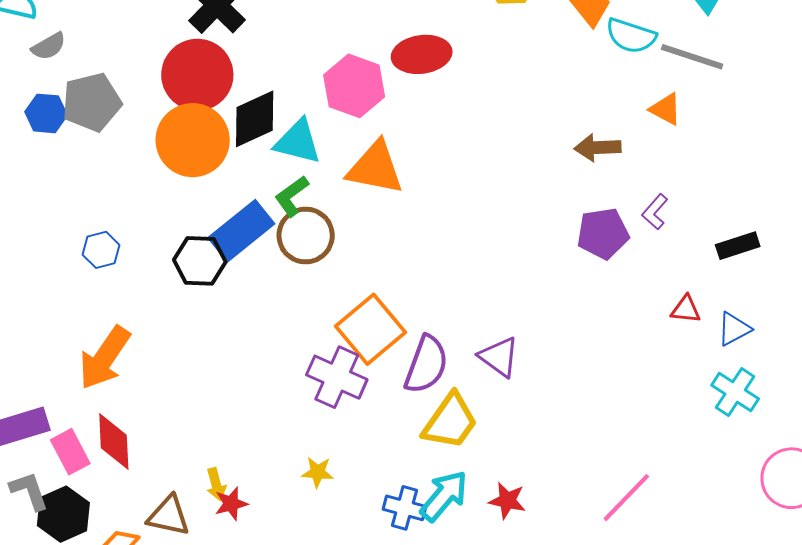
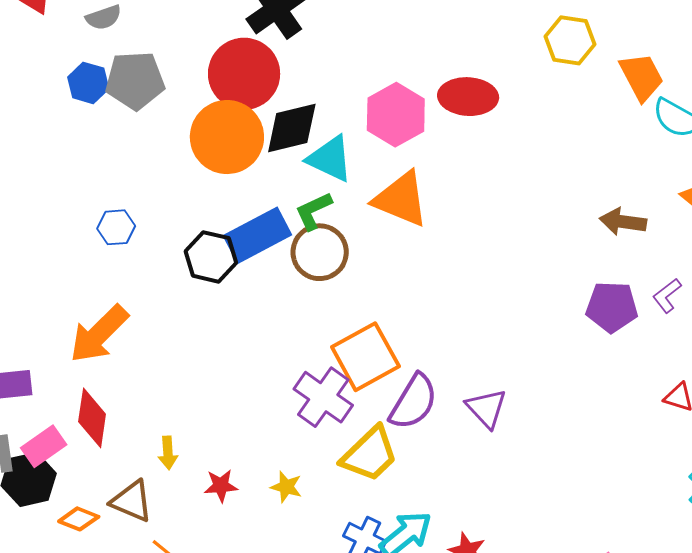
yellow trapezoid: (450, 421) -> (370, 454), moved
pink rectangle: (70, 452) -> (44, 446), moved, turned 72
yellow arrow: (216, 484) -> (168, 453), moved
red star: (231, 504) -> (221, 486), moved

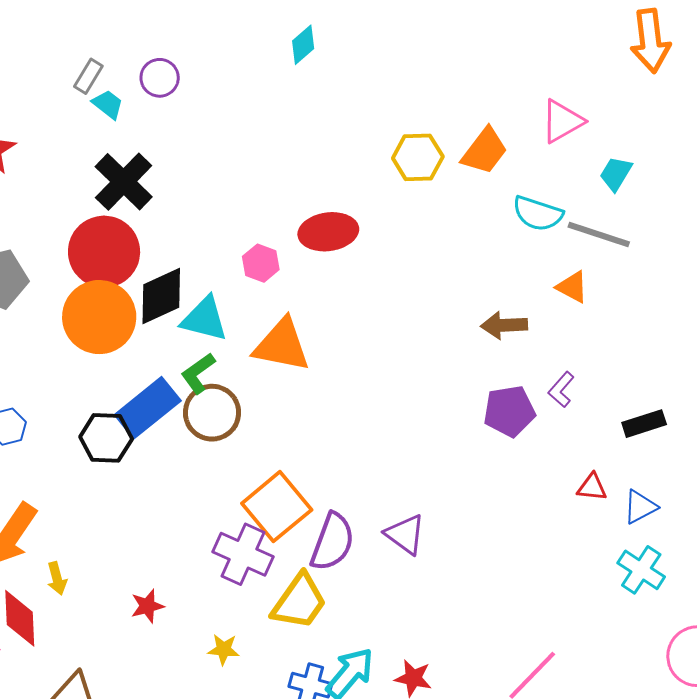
orange trapezoid: (642, 77) -> (485, 151), moved, turned 76
pink hexagon: (396, 115) -> (261, 263), size x0.6
yellow arrow: (168, 453) -> (57, 578), moved
red star: (221, 486) -> (147, 606), moved

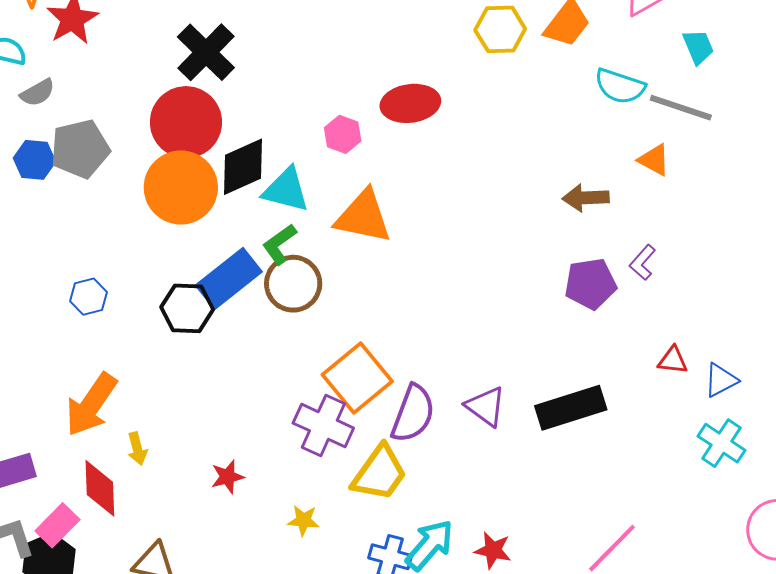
cyan trapezoid: (616, 174) -> (698, 47), turned 126
black rectangle: (644, 424) -> (571, 408), moved, size x1.6

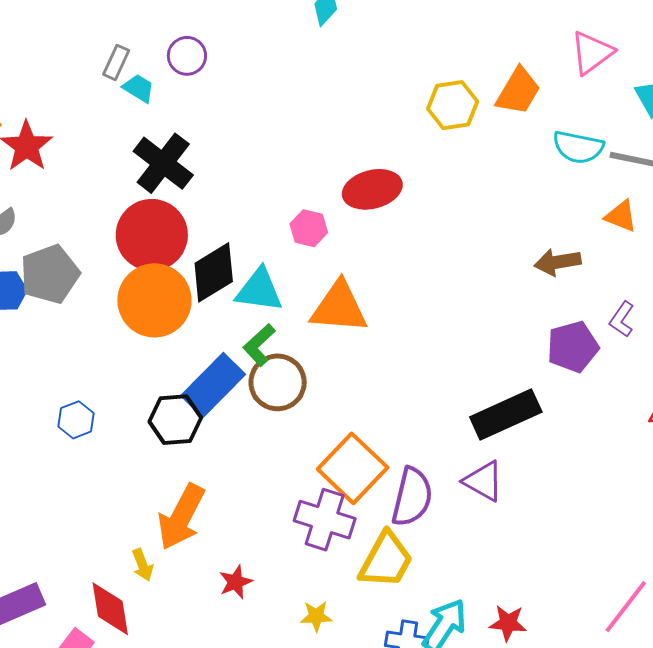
orange arrow: (91, 405) -> (181, 517), moved
black rectangle: (571, 408) -> (506, 415), moved

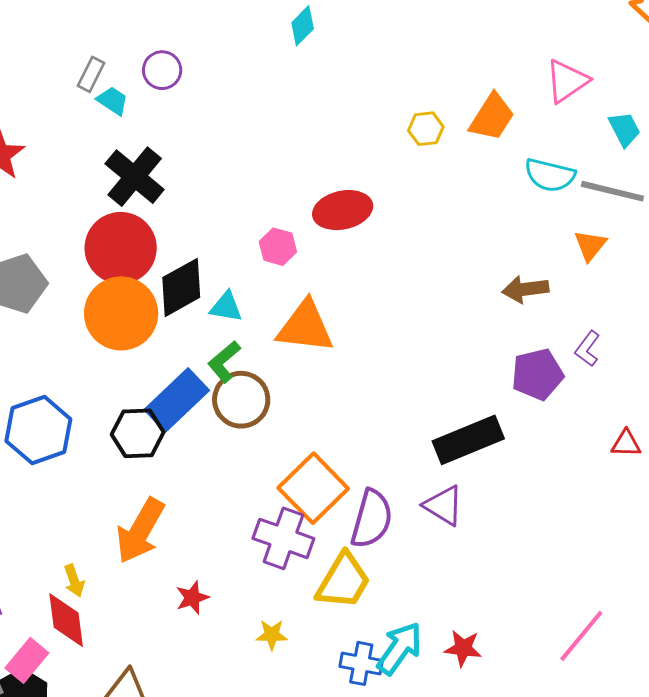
yellow hexagon: (453, 105) -> (426, 129), size x0.7
orange triangle: (621, 216) -> (590, 245), turned 45
cyan triangle: (259, 290) -> (226, 307), size x0.7
blue hexagon: (76, 420) -> (38, 430), size x1.8
yellow arrow: (143, 565) -> (74, 581), moved

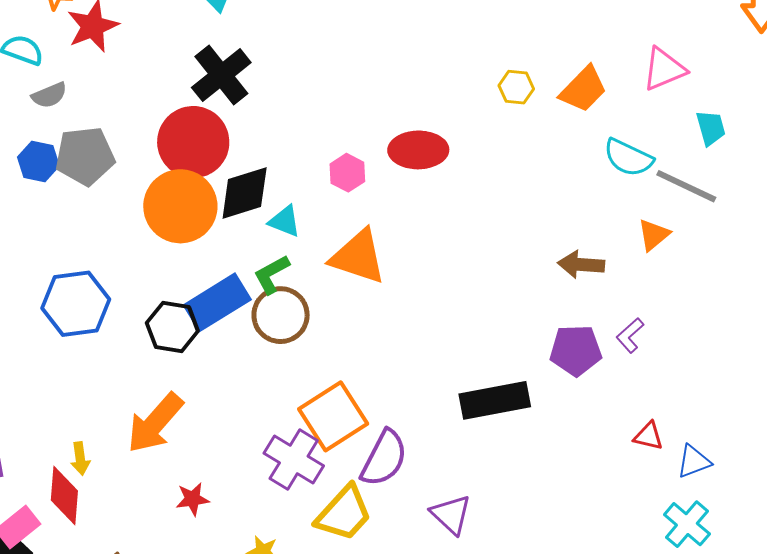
purple triangle: (444, 506) -> (451, 514), moved

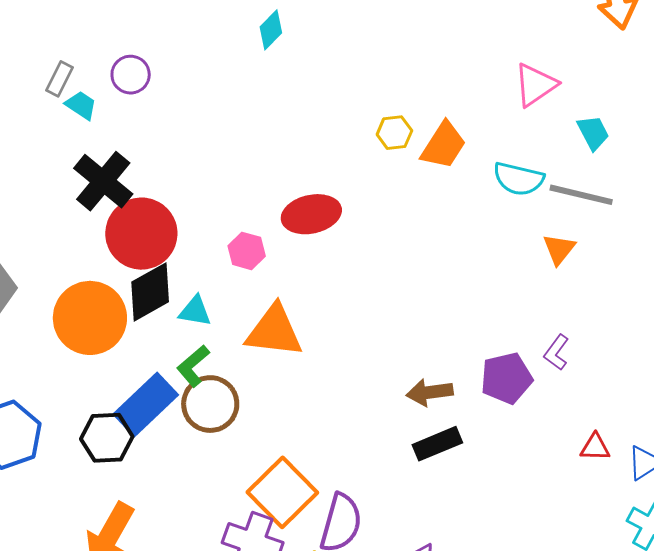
orange trapezoid: (583, 89) -> (443, 145), moved
red circle: (193, 142) -> (141, 234), moved
brown arrow: (581, 265) -> (430, 392), moved
black rectangle: (495, 400) -> (437, 444), size x0.7

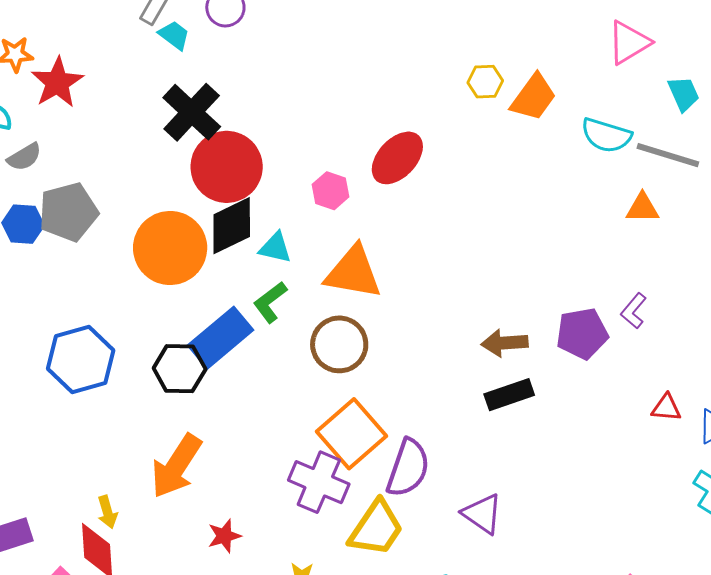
red ellipse: (311, 214) -> (397, 158), turned -38
orange triangle: (559, 249) -> (642, 208), turned 48
brown circle: (210, 404) -> (339, 344), moved

